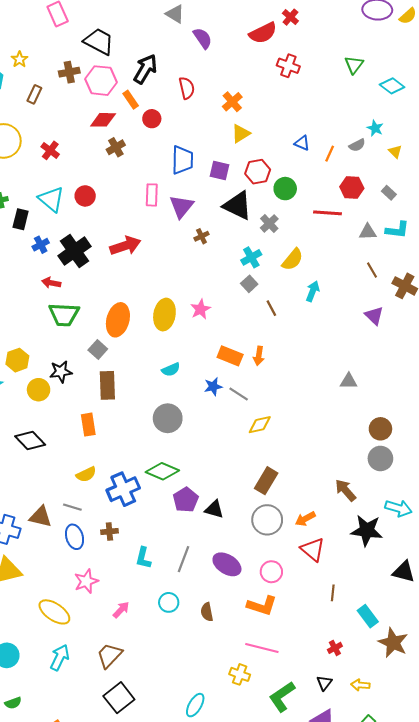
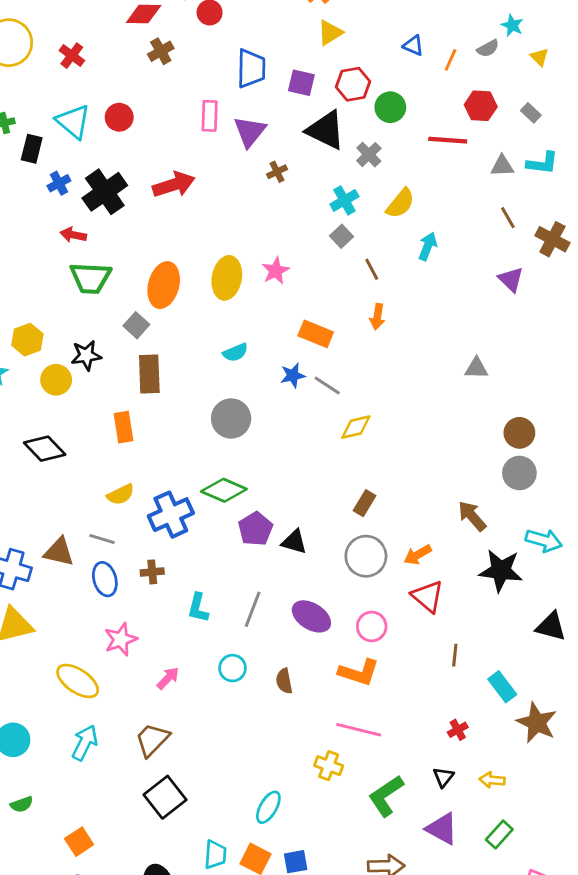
orange arrow: (259, 356) -> (377, 317), moved
brown rectangle: (266, 481) -> (364, 503), size x0.7

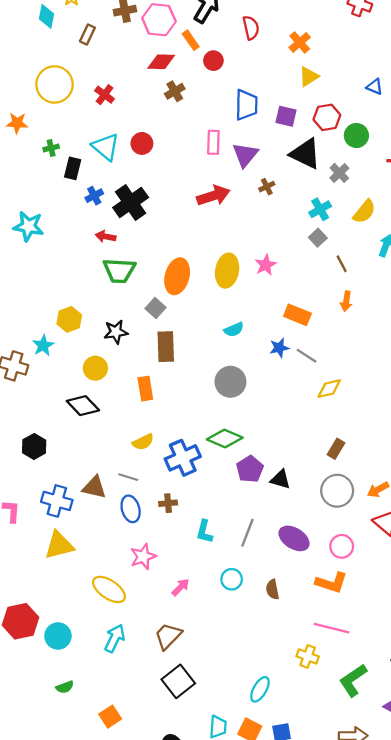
red arrow: (174, 185) -> (213, 196), moved
yellow circle: (56, 380) -> (95, 368), moved

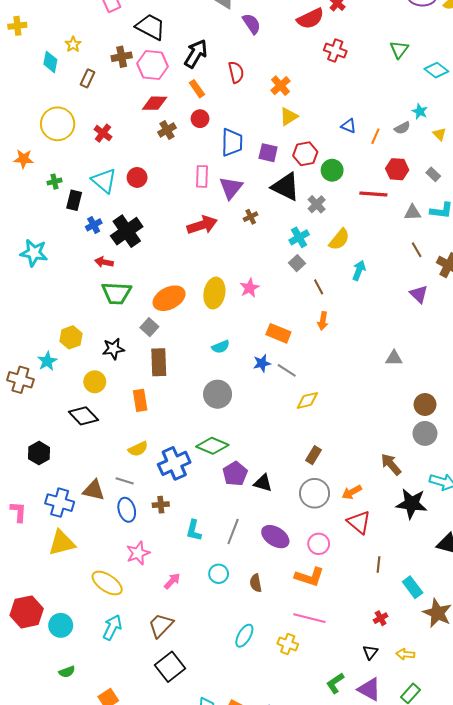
orange rectangle: (191, 40) -> (197, 89), moved
red circle: (213, 61) -> (200, 119), moved
orange ellipse: (177, 276) -> (169, 298), turned 48
green L-shape: (353, 680) -> (335, 683), moved, size x0.7
cyan ellipse: (260, 689) -> (244, 636), moved

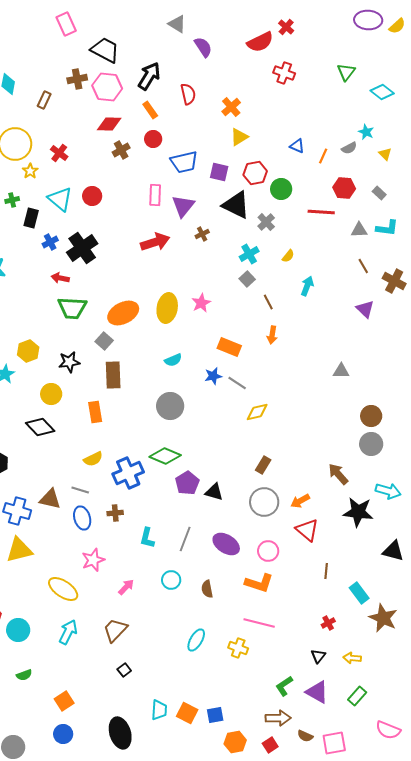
yellow star: (73, 44) -> (30, 171), moved
blue trapezoid: (232, 142) -> (184, 162), turned 76
yellow semicircle: (339, 239) -> (288, 256), size x0.6
black square: (170, 667) -> (124, 670), size x0.5

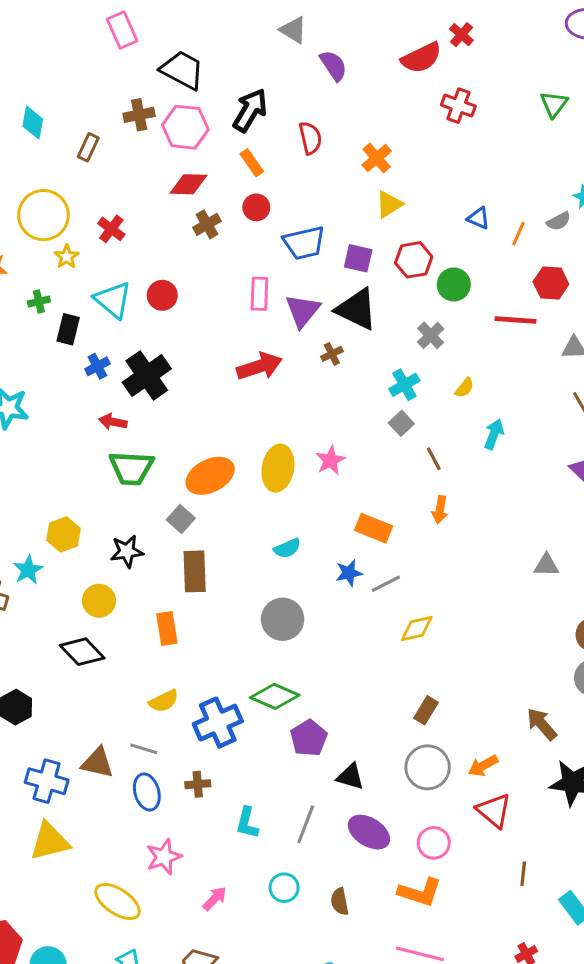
black triangle: (236, 205) -> (357, 309), moved
gray line: (237, 383) -> (386, 584), turned -60
black triangle: (214, 492) -> (350, 777), moved

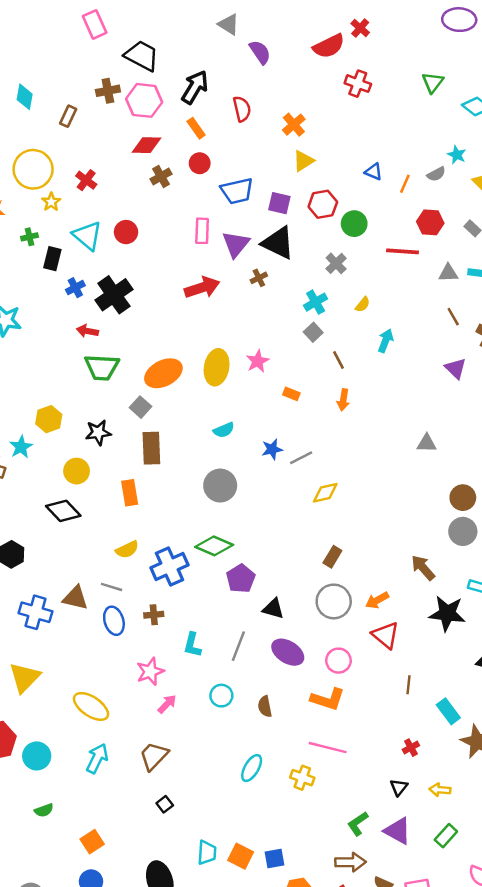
orange rectangle: (374, 528) -> (291, 394), moved, size x0.6
yellow triangle: (50, 841) -> (25, 677), moved, turned -32
pink star: (164, 857) -> (150, 671), moved

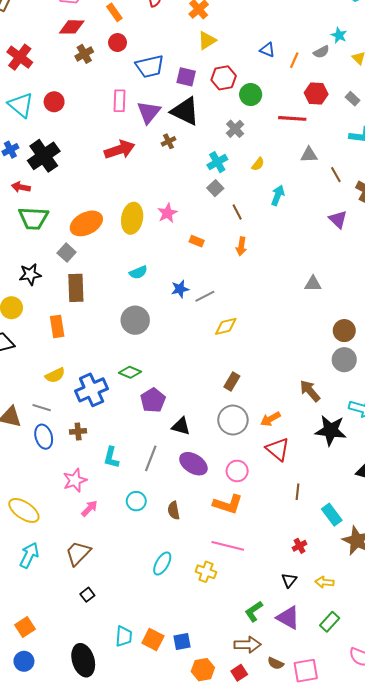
red cross: (86, 180) -> (20, 57), size x1.4
gray triangle: (448, 273) -> (309, 155), moved
green diamond: (214, 546) -> (130, 372), size x0.7

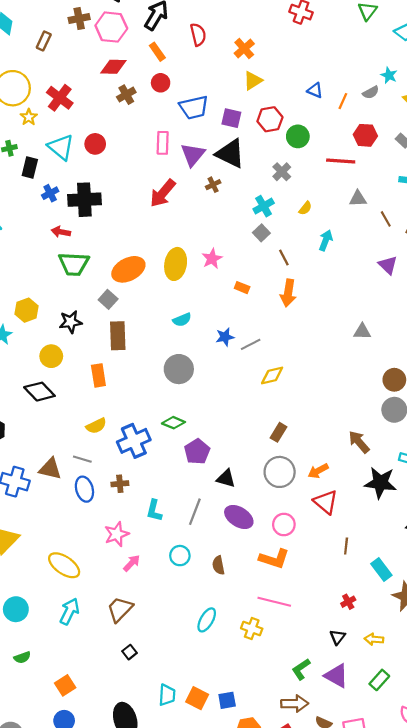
red arrow: (120, 150) -> (163, 193), turned 148
black cross: (44, 156) -> (84, 200), turned 32
orange arrow: (241, 246) -> (288, 293), size x1.4

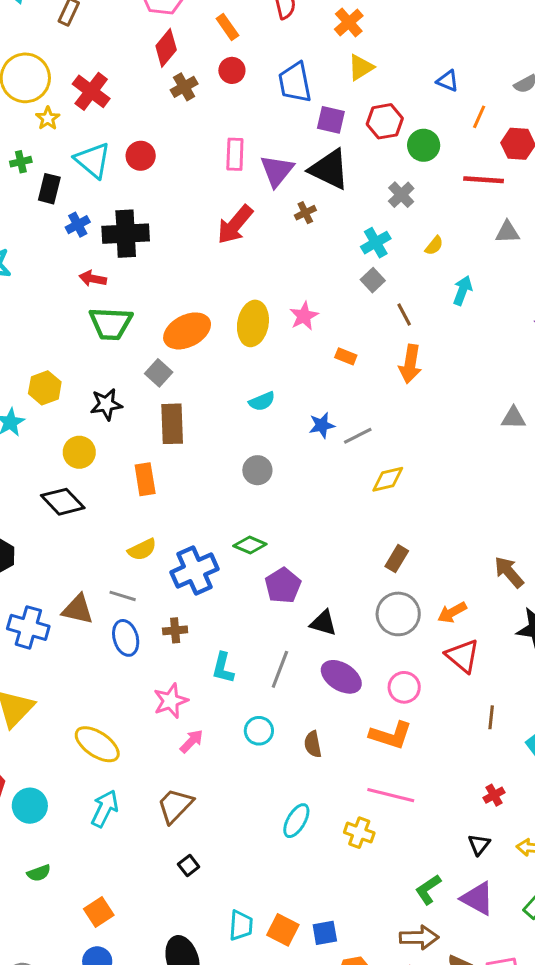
red diamond: (113, 67) -> (166, 48), turned -52
orange line: (343, 101) -> (479, 117), moved
blue trapezoid: (194, 107) -> (295, 82), moved, turned 92
gray circle: (179, 369) -> (257, 470), size x0.7

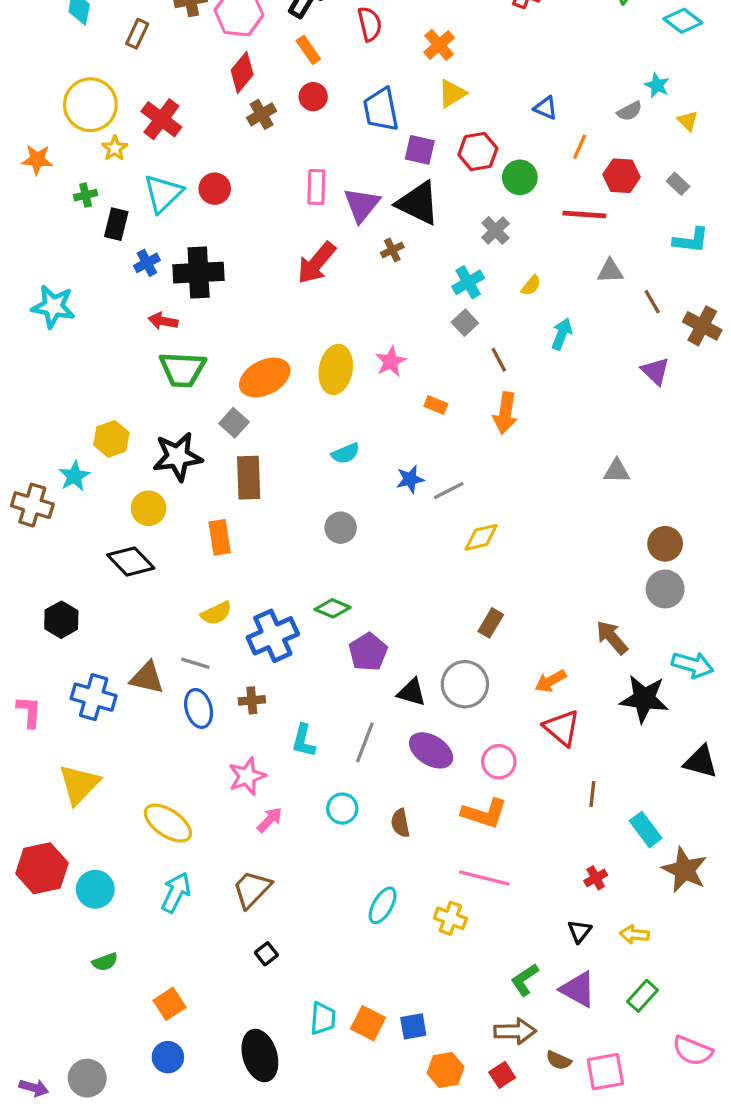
cyan triangle: (93, 160) -> (163, 193), turned 36
black star: (106, 404) -> (178, 457), size x1.4
gray circle: (398, 614) -> (465, 684), moved

